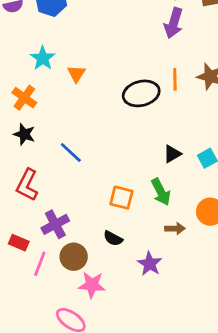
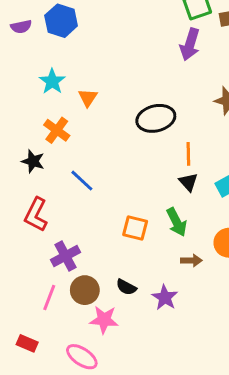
orange line: (175, 79) -> (188, 154), moved
orange cross: (24, 98) -> (57, 130), moved
black triangle: (172, 154) -> (188, 182), turned -42
black semicircle: (113, 238) -> (126, 287), moved
red rectangle: (19, 243) -> (27, 343), moved

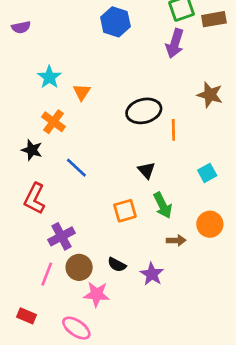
blue hexagon: (61, 21) -> (115, 22), moved
orange line: (188, 154) -> (173, 130), moved
black triangle: (188, 182) -> (146, 170), moved
orange square: (135, 228) -> (125, 211), turned -30

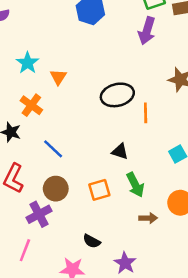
black triangle: (146, 170) -> (120, 151), turned -30
brown circle: (79, 267) -> (56, 189), moved
purple star: (152, 274) -> (125, 263), moved

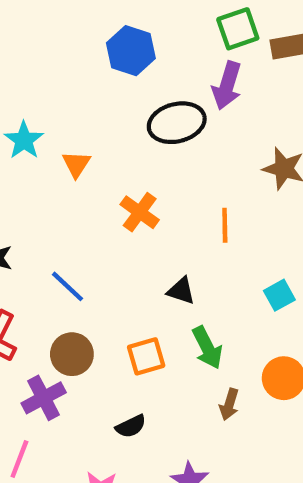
black ellipse: (117, 95) -> (177, 123), moved
orange cross: (31, 105) -> (140, 212), moved
brown arrow: (148, 218) -> (229, 404), turned 108
black semicircle: (92, 241) -> (131, 426), moved, turned -54

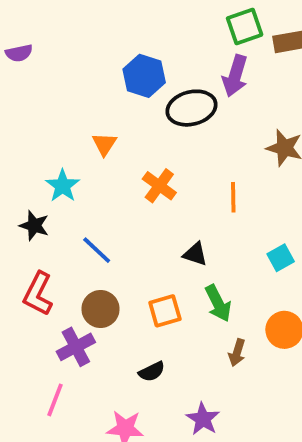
blue hexagon: (131, 51) -> (144, 76), moved
cyan star: (24, 140) -> (63, 186), moved

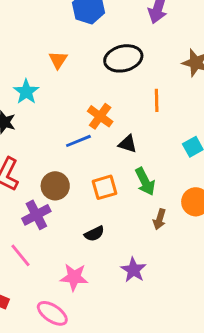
black ellipse: (192, 108) -> (123, 58), moved
orange cross: (159, 186) -> (100, 116), moved
blue line: (97, 250) -> (78, 141), moved, turned -65
pink line: (55, 400) -> (20, 255), turned -60

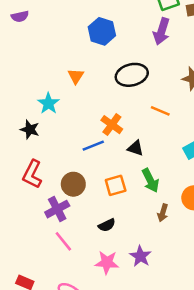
orange line: (157, 100) -> (160, 111), turned -66
pink line: (20, 255) -> (63, 241), moved
pink star: (74, 277) -> (107, 262), moved

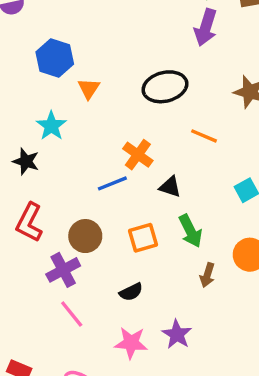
blue hexagon: (102, 31) -> (55, 58), moved

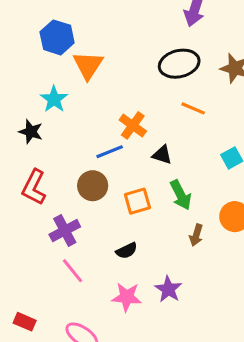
black ellipse: (165, 87) -> (179, 64), moved
orange triangle: (89, 88) -> (88, 65), size x1.5
brown circle: (85, 236) -> (93, 186), moved

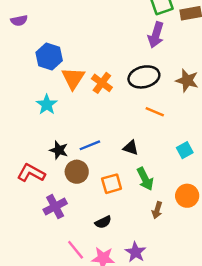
orange cross: (133, 125) -> (102, 83), moved
black star: (31, 132) -> (59, 150), moved
red L-shape: (34, 187) -> (31, 173), turned 92
pink line: (73, 271) -> (76, 250), moved

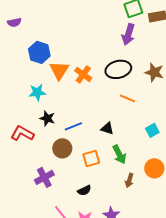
cyan star: (47, 105) -> (37, 92), turned 30
black star: (59, 150) -> (47, 118), moved
red L-shape: (31, 173) -> (22, 133), moved

